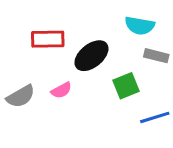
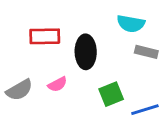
black ellipse: (91, 56) -> (86, 52), turned -52
green square: (126, 86) -> (111, 94), moved

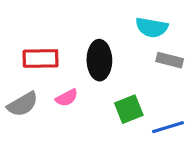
red rectangle: (45, 36) -> (41, 58), moved

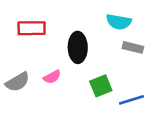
red rectangle: (41, 58) -> (32, 28), moved

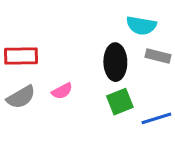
red rectangle: (32, 28) -> (21, 56), moved
black ellipse: (78, 47) -> (115, 62), moved

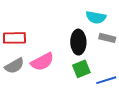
pink semicircle: (62, 91) -> (42, 62), size x1.6

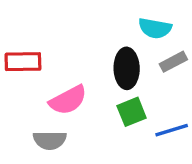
gray rectangle: (107, 38) -> (173, 62), turned -42
gray semicircle: (14, 66) -> (50, 140), moved, turned 30

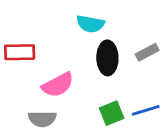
cyan semicircle: (155, 28) -> (90, 24), moved
green square: (132, 112) -> (112, 113), moved

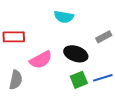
black ellipse: (107, 58) -> (76, 54), moved, turned -70
gray semicircle: (42, 119) -> (16, 80), moved, turned -78

